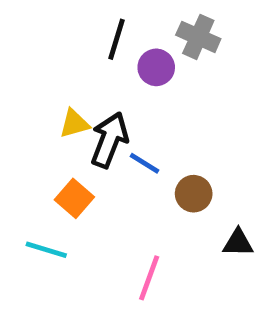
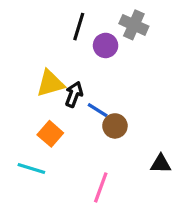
yellow triangle: (74, 124) -> (50, 83), size x1.4
black arrow: (109, 140) -> (74, 94), size x0.7
brown circle: (194, 194) -> (115, 126), moved

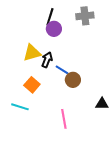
gray cross: (134, 25) -> (85, 16), turned -30
purple circle: (106, 45) -> (54, 29), moved
pink line: (101, 187) -> (64, 119), turned -30

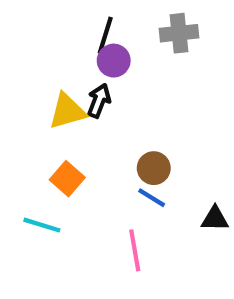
black arrow: (47, 60) -> (99, 101), moved
blue line: (62, 70) -> (152, 198), moved

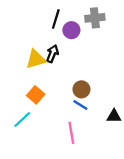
purple circle: (114, 61) -> (71, 30), moved
cyan line: (42, 225) -> (22, 120), turned -60

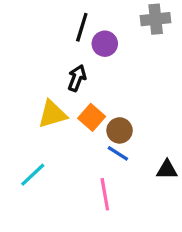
gray cross: (95, 18) -> (156, 19), moved
yellow triangle: (36, 59) -> (52, 114), moved
orange square: (36, 95) -> (92, 117), moved

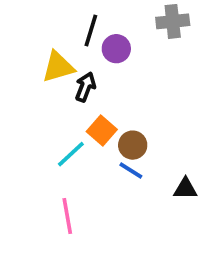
yellow triangle: (52, 114) -> (58, 67), moved
cyan line: (33, 175) -> (71, 154), moved
pink line: (105, 194) -> (67, 216), moved

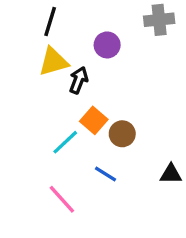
black line: (91, 30) -> (50, 21), moved
blue line: (131, 171) -> (105, 174), moved
pink line: (67, 216) -> (62, 199), turned -32

